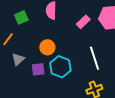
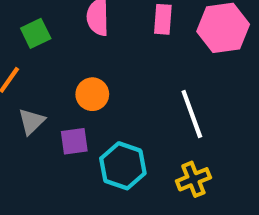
pink rectangle: (83, 22) -> (163, 19), moved, turned -40
cyan hexagon: (60, 67) -> (123, 166), moved

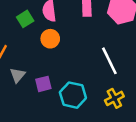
green square: (36, 33) -> (25, 19), moved
orange circle: (92, 94) -> (50, 39), moved

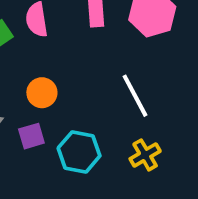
orange circle: (50, 39) -> (42, 93), moved

